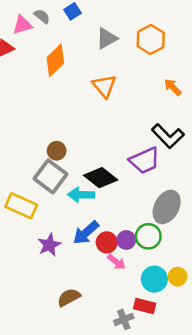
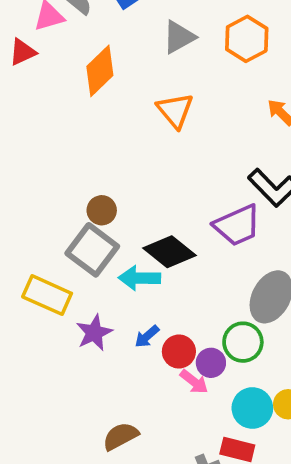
blue arrow: (86, 233) -> (147, 336), size x0.6
purple circle: (126, 240) -> (211, 363), moved
purple star: (49, 245) -> (94, 333), moved

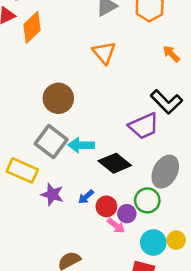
orange diamond: (100, 71) -> (32, 27), moved
brown circle: (102, 210) -> (58, 98), moved, size x1.6
black diamond: (169, 252) -> (115, 163), moved
cyan arrow: (139, 278) -> (81, 145), moved
purple star: (94, 333) -> (52, 194), turned -30

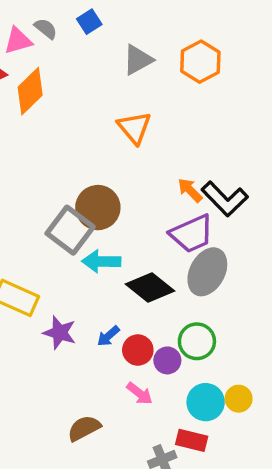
orange arrow: (171, 54) -> (190, 190), moved
brown circle: (58, 98) -> (98, 208), moved
gray square: (51, 142) -> (70, 230), moved
gray ellipse: (165, 172) -> (207, 272), moved
pink arrow: (116, 226) -> (140, 393), moved

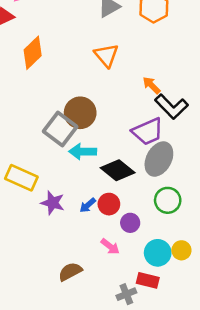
orange diamond: (30, 91) -> (33, 53), moved
orange arrow: (190, 190) -> (151, 85), moved
green circle: (197, 341) -> (168, 200), moved
red circle: (138, 350) -> (109, 204), moved

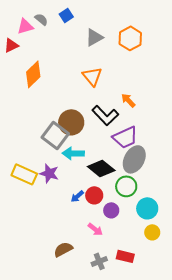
black L-shape: (171, 107) -> (105, 115), moved
green circle: (168, 200) -> (126, 186), moved
purple star: (53, 203) -> (49, 173), moved
cyan circle: (158, 253) -> (147, 208), moved
gray cross: (126, 294) -> (99, 261), moved

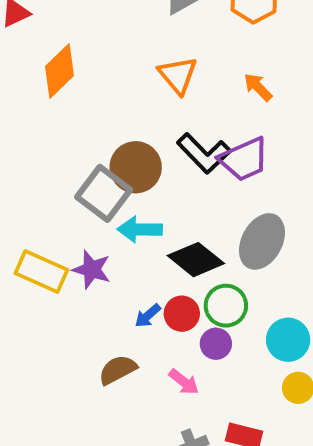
orange arrow: (128, 100) -> (258, 87), moved
purple trapezoid: (125, 137) -> (244, 159), moved
green circle: (126, 186) -> (226, 306), moved
brown semicircle: (63, 249) -> (118, 370), moved

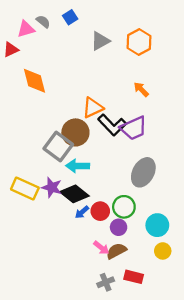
orange diamond: (59, 71) -> (35, 81), turned -60
orange triangle: (178, 75) -> (93, 108), moved, turned 45
black diamond: (196, 260) -> (74, 194), moved
brown semicircle: (118, 370) -> (116, 251), moved

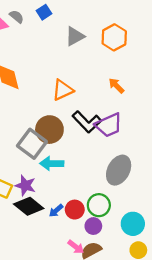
orange triangle: (93, 108) -> (63, 90), moved
black diamond: (74, 194) -> (29, 206), moved

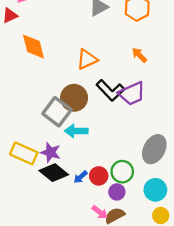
gray ellipse: (119, 170) -> (154, 149), moved

